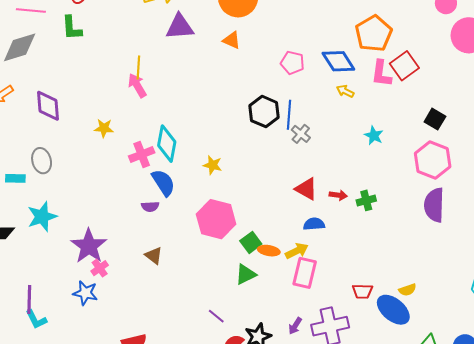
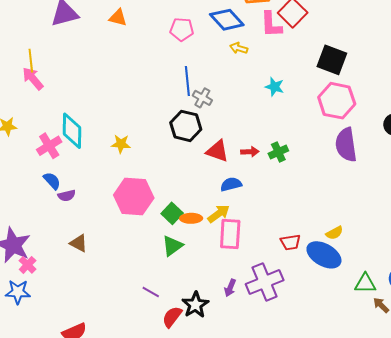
black hexagon: (264, 112) -> (186, 126), moved
black square: (435, 119) -> (332, 60), size x1.4
blue semicircle: (163, 183) -> (52, 181), moved, size x0.7

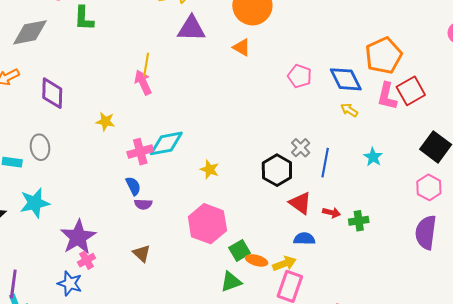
blue line: (187, 81) -> (325, 163), moved
pink hexagon: (337, 101) -> (429, 187), size x0.7
cyan diamond: (72, 131) -> (166, 143), turned 63

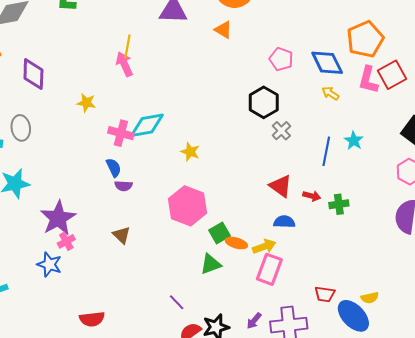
pink cross: (140, 152) -> (121, 133), turned 30
blue line: (325, 163) -> (326, 151), moved
black hexagon: (277, 170) -> (264, 102), moved

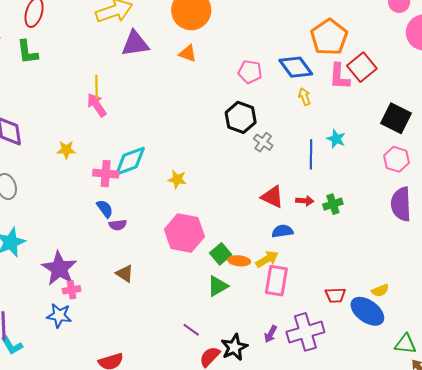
yellow arrow: (330, 93) -> (305, 97), turned 48
pink cross: (66, 241) -> (72, 290), turned 30

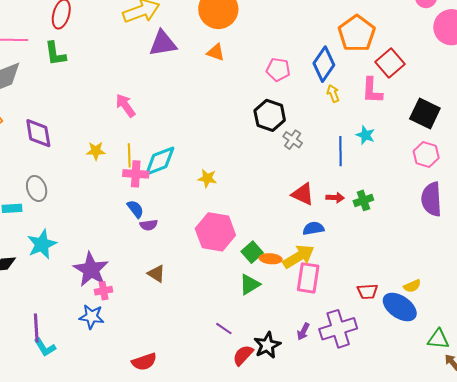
blue diamond: (296, 67) -> (324, 64), turned 72
pink L-shape: (339, 77) -> (372, 90), moved
yellow line: (97, 87) -> (129, 155), moved
yellow arrow: (267, 259) -> (299, 257), size x1.4

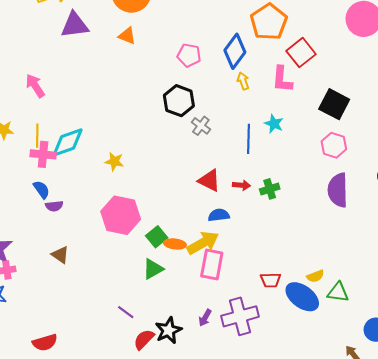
green triangle: (438, 339) -> (338, 292), moved

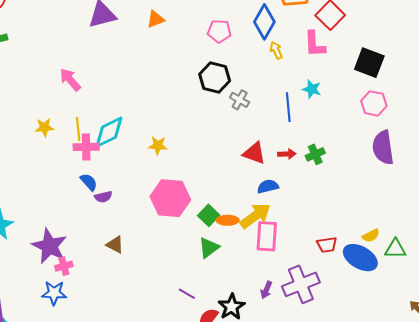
orange triangle: (127, 36) -> (156, 19), turned -36

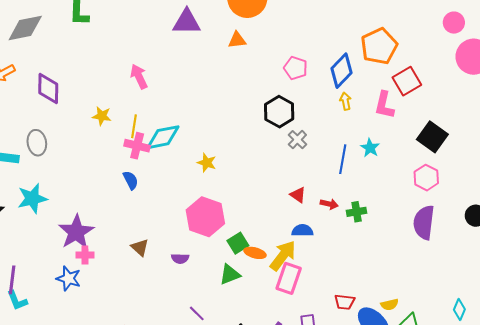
red triangle: (254, 153) -> (298, 195), size x0.7
purple semicircle: (103, 197) -> (180, 258), moved
yellow arrow: (255, 216) -> (283, 256), turned -32

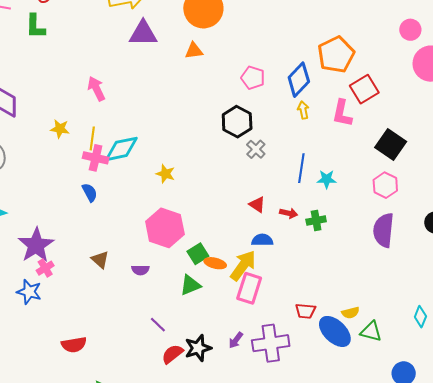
cyan star: (370, 148) -> (327, 179), moved, turned -30
pink cross: (85, 255) -> (45, 268), turned -30

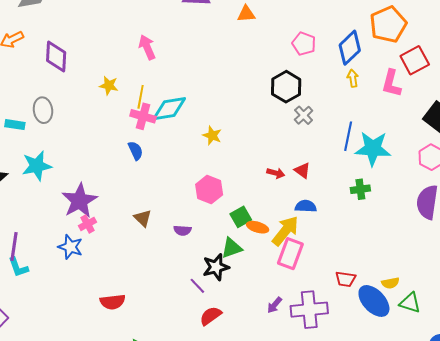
cyan star: (327, 179) -> (373, 149), size x1.8
red arrow: (289, 213) -> (276, 173), moved
pink hexagon: (165, 228) -> (209, 190), size x0.7
black star: (198, 348) -> (216, 267), moved

